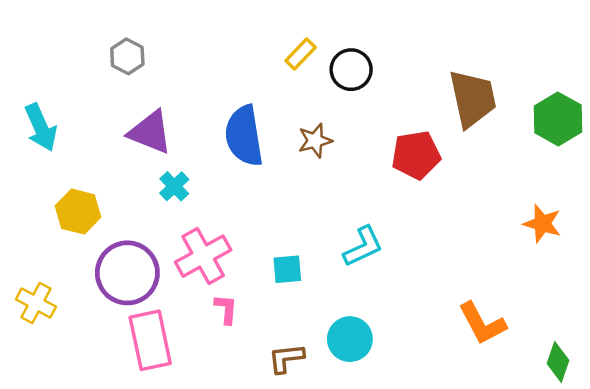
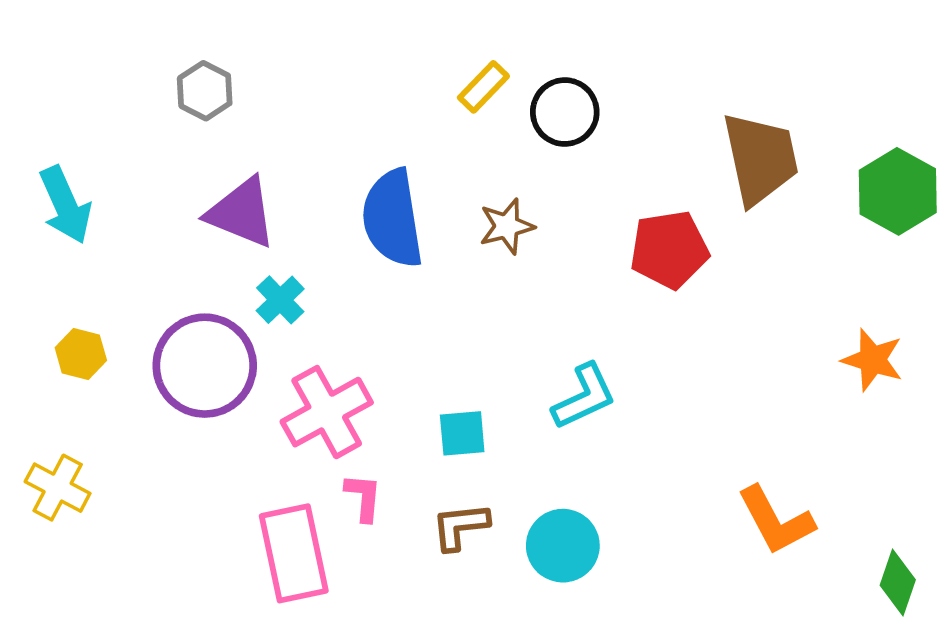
yellow hexagon: (78, 212) -> (81, 354), moved, size x0.7
purple circle: (127, 273) -> (205, 366), moved
pink rectangle: (150, 340) -> (294, 553), moved
brown L-shape: (286, 358) -> (460, 526), moved

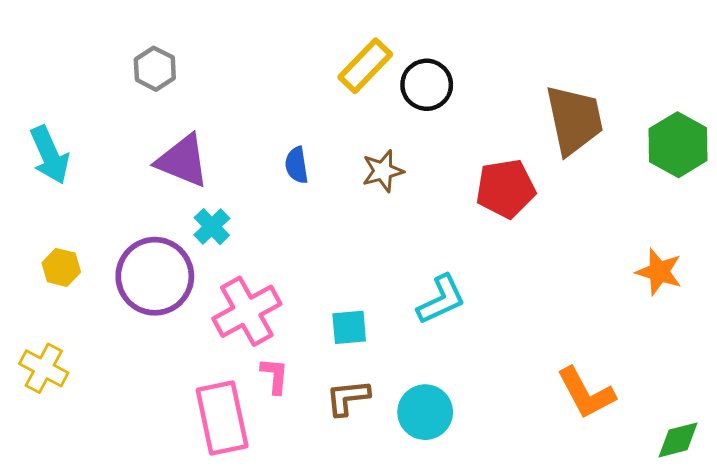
yellow rectangle: (483, 87) -> (365, 66), size x1.4
blue semicircle: (392, 218) -> (297, 165), size x0.5
green diamond: (898, 582) -> (678, 440), turned 57

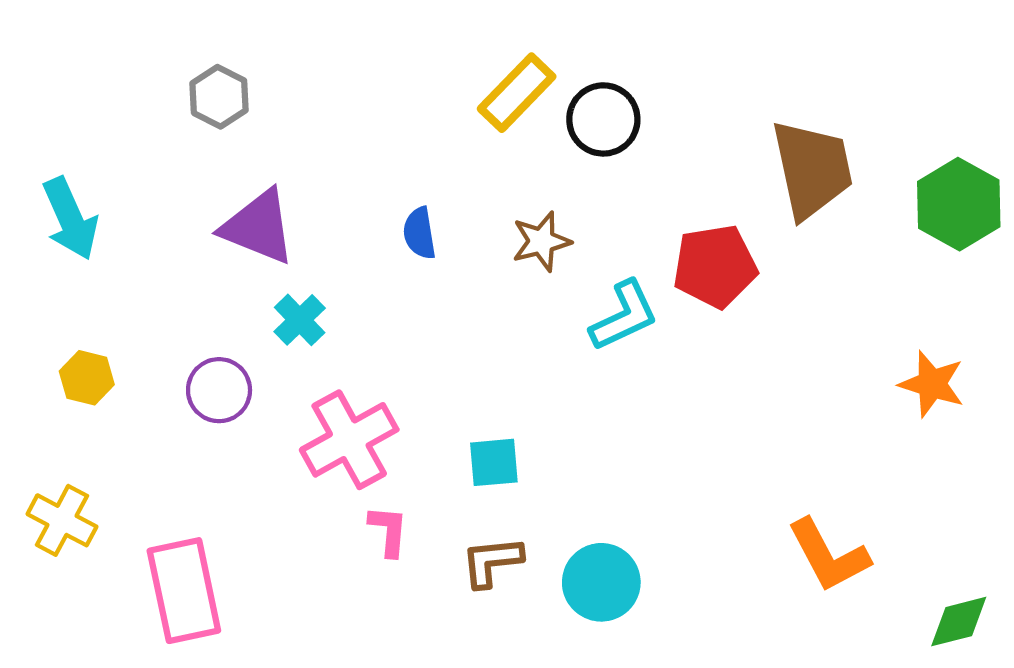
purple circle: (155, 276) -> (219, 390), size x0.6
cyan L-shape: (441, 300) -> (624, 316), moved
pink rectangle: (222, 418) -> (184, 591), moved

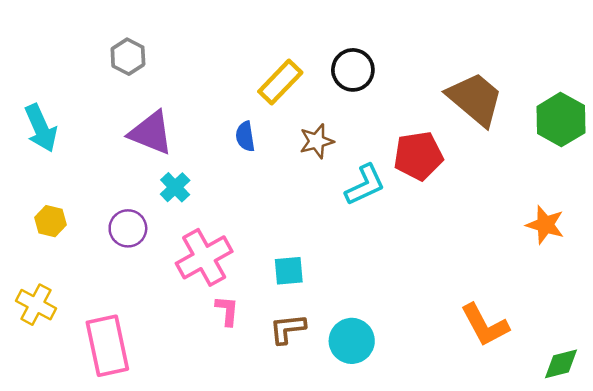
yellow rectangle: (517, 93) -> (280, 82), moved
brown trapezoid: (812, 169) -> (475, 99), turned -38

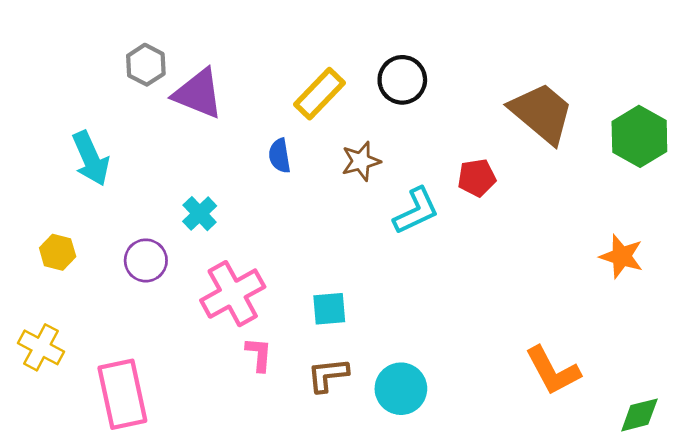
cyan arrow: (41, 128) -> (91, 158), moved
purple triangle: (151, 133) -> (198, 94), moved
red pentagon: (418, 156) -> (477, 178), size x0.7

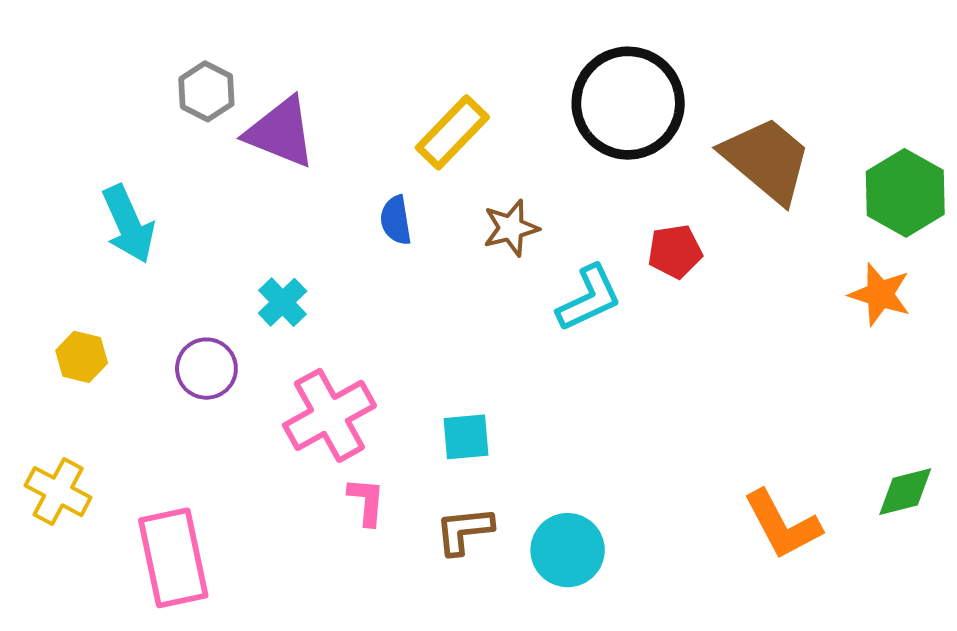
black circle: (402, 80) -> (628, 103), moved, size x1.6
orange star: (622, 256) -> (880, 294), moved
green diamond: (639, 415) -> (905, 492), moved

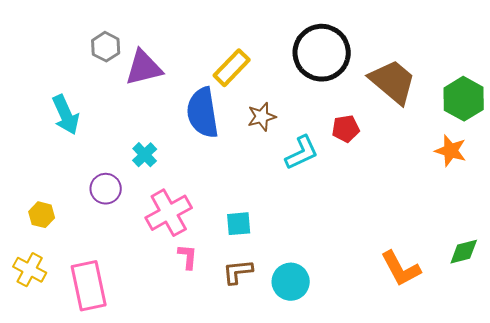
purple triangle: (281, 132) -> (144, 68), turned -36
blue semicircle: (396, 220) -> (203, 113), size x2.0
yellow hexagon: (82, 357) -> (42, 215), moved
yellow cross: (58, 492) -> (30, 270), moved

